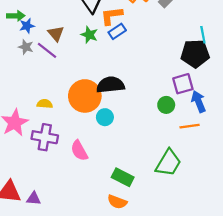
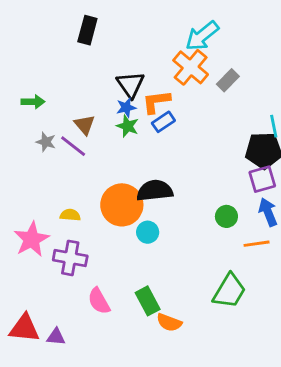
blue star: (27, 26) -> (126, 107), moved
purple square: (183, 84) -> (262, 179), moved
pink semicircle: (79, 151) -> (99, 301), moved
green rectangle: (123, 177) -> (148, 301), moved, turned 35
orange semicircle: (117, 202) -> (169, 322), moved

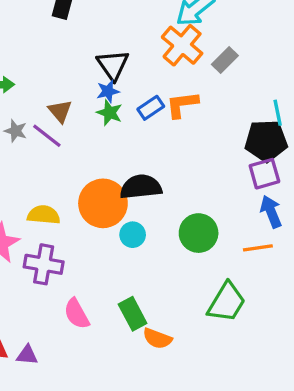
orange L-shape: (156, 102) -> (182, 104), moved
yellow semicircle: (70, 215) -> (44, 215), size x1.4
green circle: (226, 216) -> (199, 233), moved, size x1.5

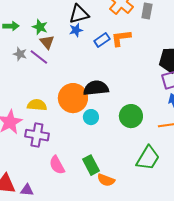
gray rectangle: (225, 60) -> (147, 11), turned -35
black triangle: (113, 65) -> (79, 14), turned 50
green star: (110, 113) -> (40, 27), moved

